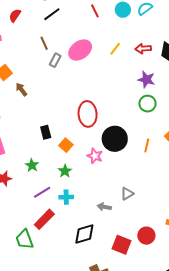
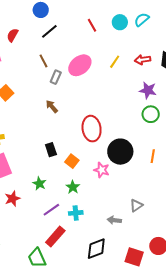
brown arrow: (21, 89) -> (52, 106), moved

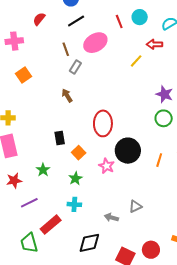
cyan circle: (120, 22) -> (140, 17), moved
red arrow: (143, 60) -> (154, 44), moved
pink ellipse: (80, 65) -> (95, 43), moved
purple line: (51, 210) -> (29, 203), moved

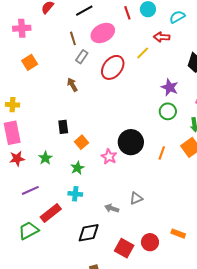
red ellipse: (103, 123) -> (113, 67), moved, turned 35
red star: (14, 181) -> (17, 159), moved
green trapezoid: (29, 243) -> (29, 230), turned 75

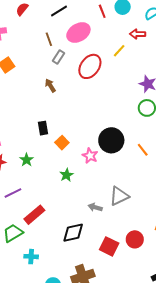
orange line: (162, 153) -> (143, 150), turned -56
green star: (77, 168) -> (66, 175), moved
cyan cross: (75, 194) -> (31, 257), moved
gray triangle: (136, 198) -> (119, 196), size x1.5

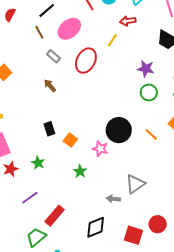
brown line: (49, 39) -> (39, 32), moved
gray rectangle: (59, 57) -> (53, 56), turned -72

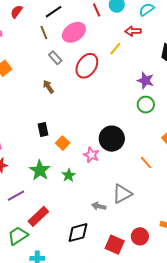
orange line: (151, 134) -> (146, 163), moved
green star: (38, 163) -> (40, 170), moved, size x1.5

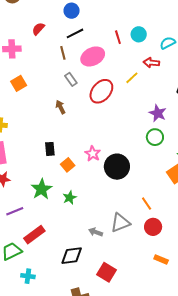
pink star: (91, 155) -> (93, 154), moved
orange line: (146, 163) -> (147, 204), moved
red circle: (140, 236) -> (153, 227), moved

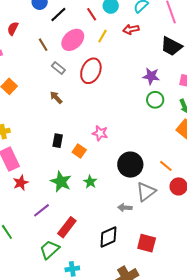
black line: (75, 33) -> (58, 15), moved
yellow line: (132, 78) -> (103, 36), moved
black rectangle: (50, 149) -> (58, 141), turned 32
black circle: (117, 167) -> (130, 165), moved

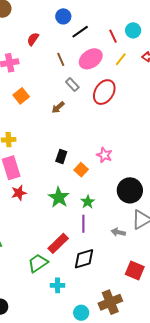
brown arrow: (56, 98) -> (58, 107), moved, turned -96
purple line: (41, 210) -> (83, 224), moved, turned -60
black diamond: (108, 237) -> (84, 259), moved

